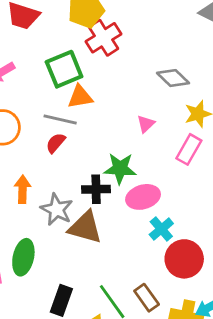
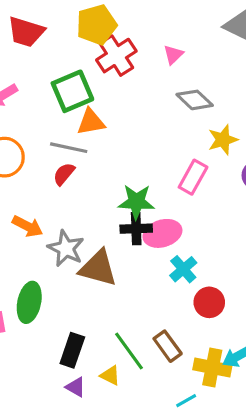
pink triangle: (146, 124) -> (173, 55), moved
pink rectangle: (189, 149) -> (193, 177), moved
orange arrow: (23, 189) -> (27, 226), turned 116
black cross: (96, 189) -> (136, 229), moved
red circle: (184, 259) -> (209, 302), size x0.7

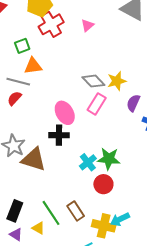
green square: (72, 91) -> (22, 46), size x0.6
gray diamond: (195, 100) -> (93, 81), moved
green star: (136, 202) -> (109, 159), moved
pink ellipse: (162, 233) -> (65, 113), moved, turned 75

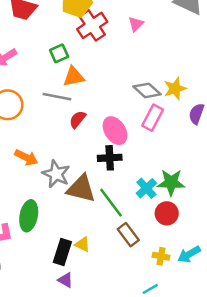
red semicircle: (14, 98) -> (77, 119), moved
brown rectangle: (76, 211) -> (128, 235), moved
green line: (51, 213) -> (111, 203), moved
yellow cross: (104, 226) -> (161, 256), moved, size x0.6
yellow triangle: (38, 228) -> (82, 244), moved

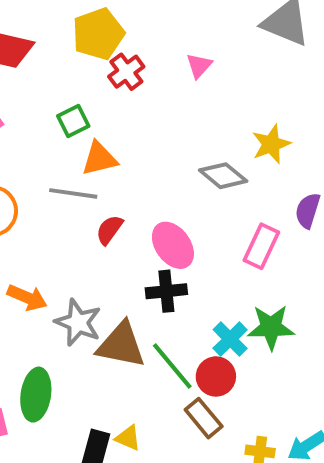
red cross: (92, 25) -> (126, 72), size x0.7
yellow star: (175, 89) -> (271, 144), moved
pink rectangle: (153, 118) -> (261, 246), moved
red circle: (167, 213) -> (216, 376), moved

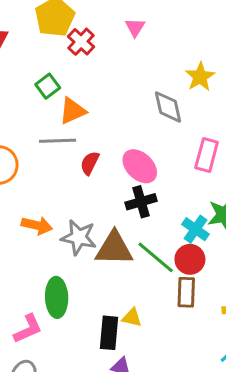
gray diamond: (223, 176) -> (168, 107), turned 48
brown rectangle: (204, 418) -> (186, 292), turned 52

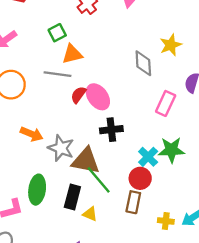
pink ellipse: (140, 166) -> (98, 97), moved
green line: (156, 257) -> (99, 180), moved
black rectangle: (109, 333) -> (72, 197), moved

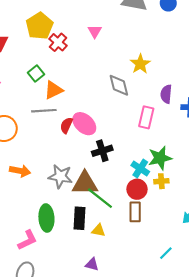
orange arrow: (32, 134) -> (20, 171), moved
yellow cross: (166, 221) -> (161, 181), moved

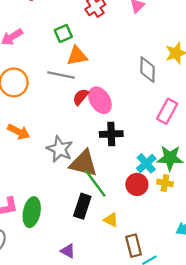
brown rectangle: (135, 212) -> (134, 246), moved, turned -30
green ellipse: (46, 218) -> (32, 212), moved
black rectangle: (80, 218) -> (82, 206), moved
yellow triangle: (98, 230) -> (111, 220), moved

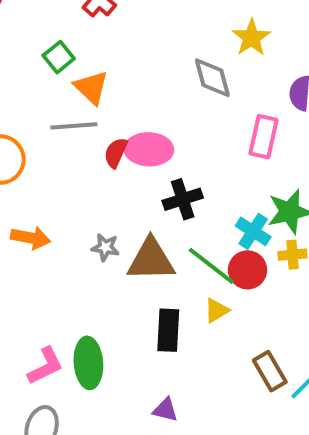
orange triangle: (77, 56) -> (91, 87), turned -50
pink ellipse: (100, 100) -> (149, 149), turned -40
gray star: (60, 149) -> (105, 247), size x0.6
green line: (95, 183) -> (211, 266), moved
yellow triangle: (111, 220) -> (216, 311), moved, turned -42

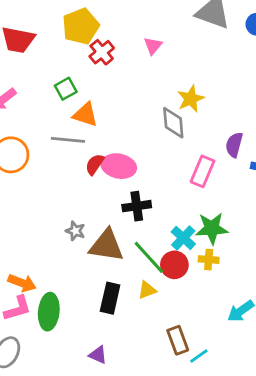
yellow star: (251, 38) -> (191, 99), moved
orange triangle: (91, 87) -> (85, 115), turned -36
orange arrow: (31, 238) -> (22, 283), moved

